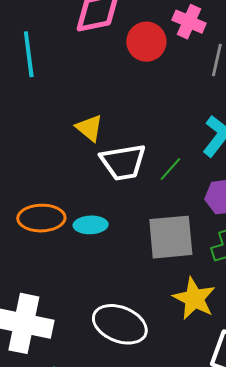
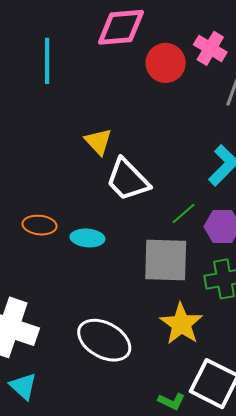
white trapezoid: (123, 162) -> (128, 180), turned 48
green line: (170, 169) -> (183, 214), moved
orange ellipse: (41, 218) -> (40, 225), size x0.7

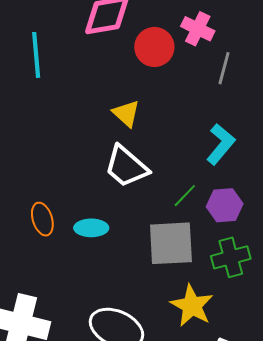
yellow triangle: (98, 142) -> (126, 113), moved
orange ellipse: (40, 225) -> (42, 219), turned 72

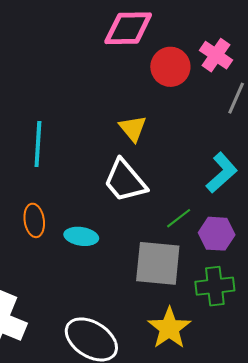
cyan line: (36, 55) -> (38, 144), moved

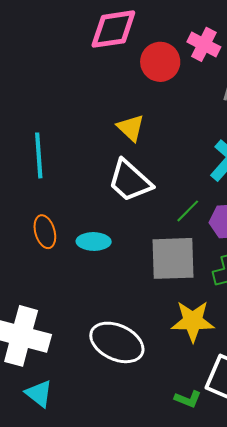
yellow star: (169, 328) -> (193, 321), turned -30

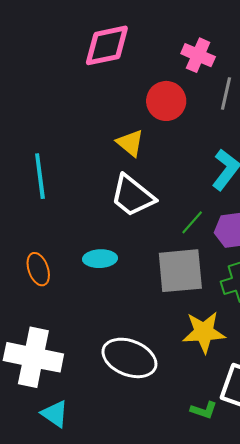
red circle: (160, 62) -> (166, 101), moved
orange ellipse: (45, 232) -> (38, 269), moved

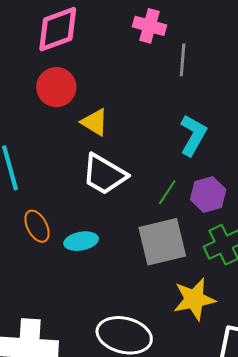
red circle: (166, 101) -> (56, 87), moved
orange ellipse: (38, 269) -> (37, 226), moved

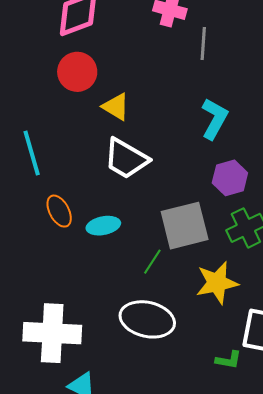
green line: (167, 192) -> (152, 262), moved

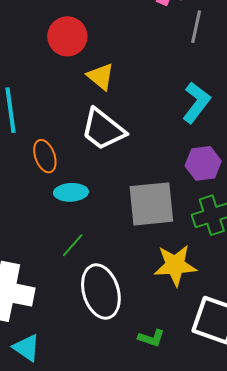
orange ellipse: (59, 211) -> (45, 156), moved
green line: (152, 262) -> (73, 245), moved
white ellipse: (147, 319) -> (101, 291), turned 52
green L-shape: (229, 360) -> (151, 338), moved

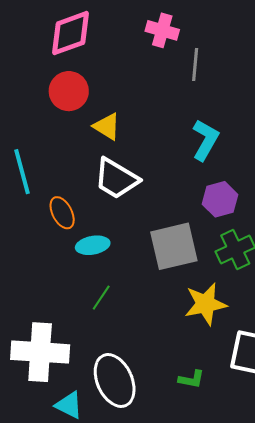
white ellipse: (101, 291) -> (115, 380), moved

